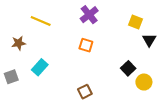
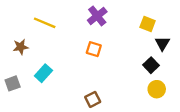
black square: (128, 68) -> (151, 65), moved

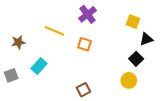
yellow line: (45, 23) -> (54, 31), moved
black triangle: (162, 43) -> (146, 39), turned 40
yellow circle: (157, 89) -> (129, 80), moved

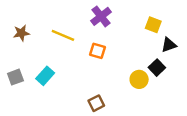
brown star: (18, 42) -> (21, 33), moved
gray square: (11, 75) -> (15, 77), moved
yellow circle: (129, 80) -> (139, 79), moved

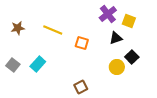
purple cross: (101, 16) -> (108, 14), moved
black triangle: (169, 45) -> (116, 38), moved
gray square: (15, 77) -> (13, 65), turned -32

